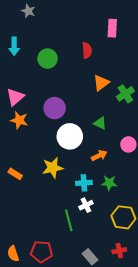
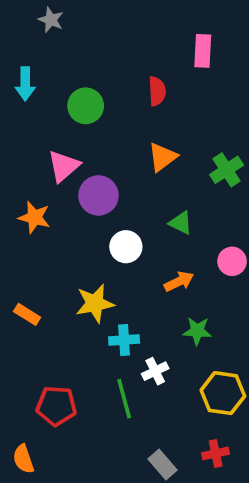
orange triangle: (101, 83) -> (162, 157), moved
pink triangle: (15, 97) -> (64, 166), moved
white circle: (70, 136) -> (126, 247), size x0.7
cyan cross: (84, 183) -> (124, 340), moved
red pentagon: (41, 252) -> (56, 406), moved

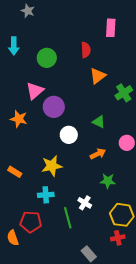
orange triangle: (162, 157) -> (98, 76), moved
cyan cross: (124, 340) -> (46, 195), moved
white cross: (155, 371) -> (85, 203), turned -32
red cross: (216, 453) -> (118, 238), moved
orange semicircle: (23, 459) -> (13, 238), moved

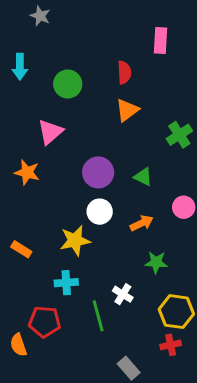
orange triangle: (98, 76) -> (127, 110), moved
purple circle: (54, 107) -> (98, 172), moved
white circle: (69, 135) -> (100, 212), moved

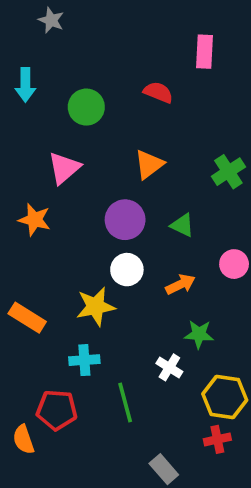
red semicircle: (124, 72) -> (158, 92), turned -65
orange triangle: (127, 110) -> (149, 164), moved
orange rectangle: (21, 249) -> (27, 318), size x1.4
white cross: (123, 294) -> (169, 367), moved

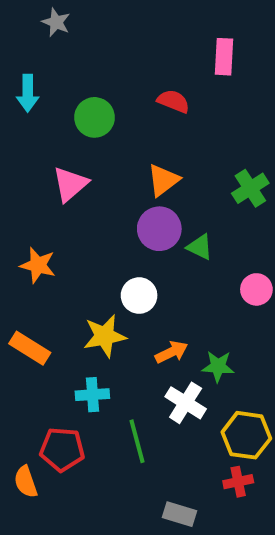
orange star: (35, 220) -> (38, 265), moved
purple circle: (125, 220) -> (159, 229), moved
orange arrow: (180, 284) -> (171, 352), moved
white cross: (169, 367) -> (186, 403), size x1.4
gray rectangle: (164, 469) -> (180, 514), turned -32

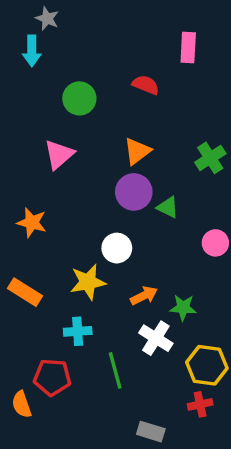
cyan arrow: (28, 93) -> (32, 51), moved

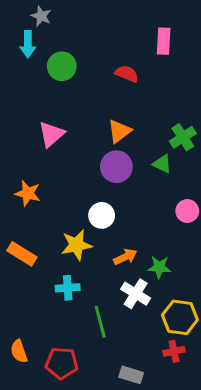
green circle: (79, 98) -> (62, 66), moved
green triangle: (168, 207) -> (162, 164), moved
red pentagon: (52, 377) -> (62, 363), moved

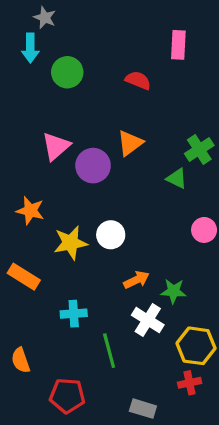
purple circle: (116, 167) -> (93, 166), moved
yellow star: (77, 245) -> (70, 243), moved
orange semicircle: (19, 351) -> (21, 360), moved

